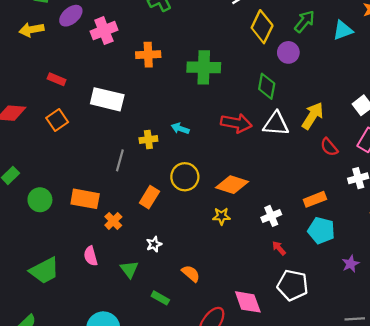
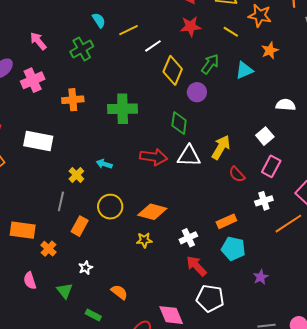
yellow cross: (148, 140) -> (76, 175), turned -35
gray line: (120, 160) -> (61, 201), moved
red arrow: (279, 248) -> (196, 266), size x1.6

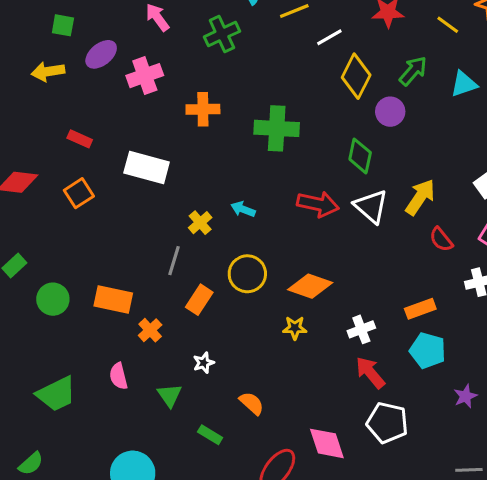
white triangle: (189, 156) -> (371, 206), turned 35

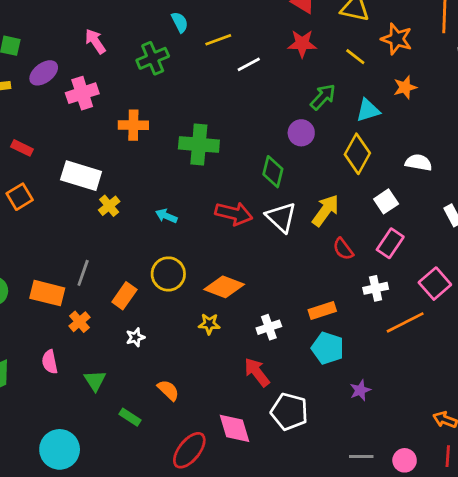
yellow diamond: (356, 76) -> (357, 154), moved
yellow cross: (200, 223) -> (109, 206), moved
gray line: (174, 261) -> (83, 273), moved
white star: (204, 363) -> (135, 337), moved
red arrow: (370, 373) -> (257, 372), moved

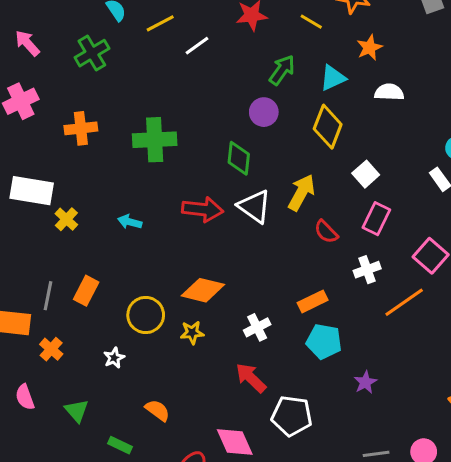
white semicircle: (418, 163) -> (389, 92), moved
yellow circle: (168, 274) -> (146, 315), moved
orange rectangle: (124, 296) -> (86, 291), moved

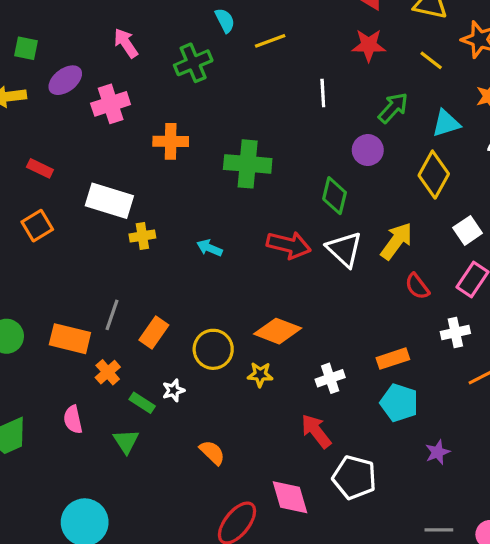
white line: (197, 46) -> (323, 93), moved, turned -65
yellow cross: (66, 219) -> (142, 236), turned 30
orange rectangle: (86, 291) -> (154, 332), moved
green rectangle: (120, 445) -> (142, 403), moved

